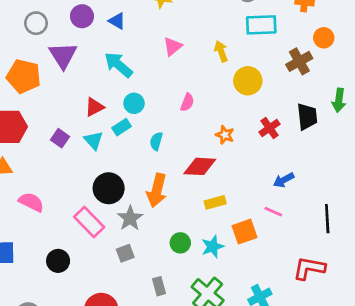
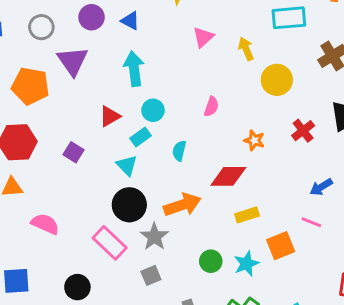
pink triangle: (173, 46) -> (203, 37), moved
cyan arrow: (118, 65) -> (134, 69), turned 44
cyan triangle: (94, 140) -> (127, 165), moved
orange arrow: (157, 190) -> (182, 205), turned -120

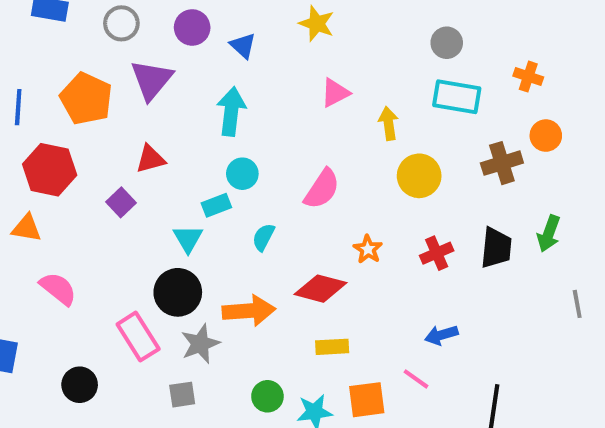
pink semicircle: (211, 107) -> (322, 189), size x1.5
red triangle: (110, 116) -> (150, 159), moved

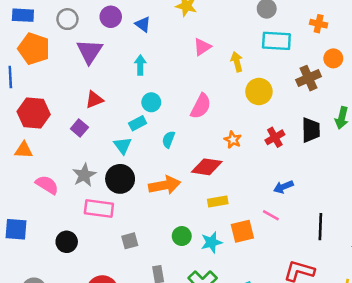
orange pentagon: (86, 99) -> (34, 49), moved
cyan arrow: (231, 111) -> (140, 65), size x0.7
pink rectangle: (138, 337) -> (99, 209), turned -44
gray star: (200, 344) -> (84, 175), moved

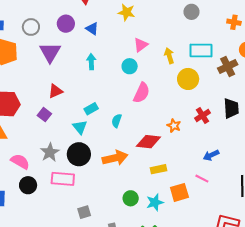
cyan rectangle: (276, 41) -> (201, 50), moved
cyan circle: (151, 102) -> (130, 66), moved
orange star: (233, 140) -> (174, 126), moved
gray square: (130, 241) -> (84, 212), moved
black circle: (67, 242) -> (28, 185), moved

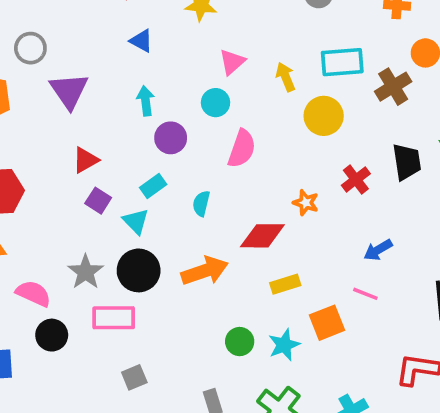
purple circle: (66, 24) -> (171, 138), moved
purple square: (44, 115) -> (98, 201), moved
gray square: (84, 212) -> (134, 377), moved

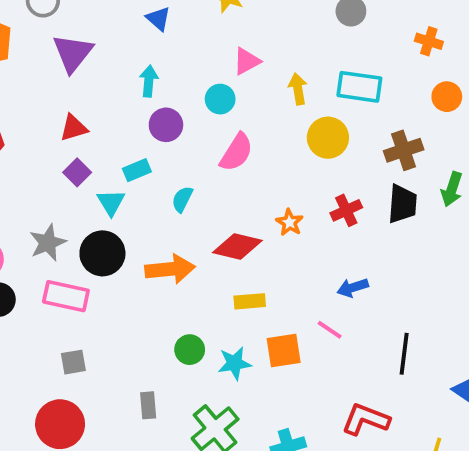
brown cross: (393, 87) -> (404, 150), moved

